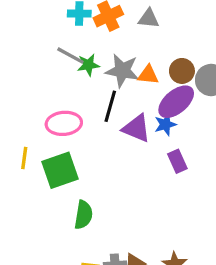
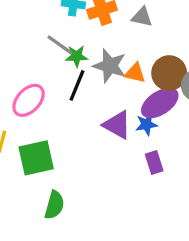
brown circle: (182, 71) -> (169, 73), size x1.4
black line: (110, 106) -> (77, 85), moved
pink ellipse: (64, 123) -> (29, 100), moved, turned -48

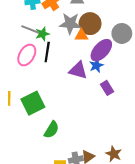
gray star: (110, 66) -> (70, 23), moved
brown circle: (169, 73) -> (90, 24), moved
pink ellipse: (29, 100) -> (27, 55), moved
green semicircle: (54, 205) -> (52, 130), turned 30

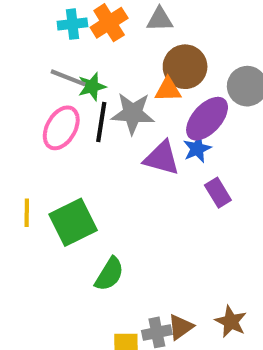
gray star: (70, 23) -> (133, 113), moved

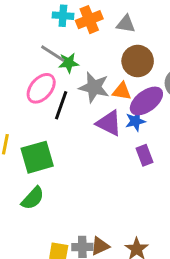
orange triangle: (168, 90) -> (122, 91), moved
black line: (101, 122) -> (61, 105), moved
green semicircle: (109, 274) -> (33, 198), moved

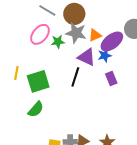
brown circle: (138, 61) -> (74, 14), moved
green star: (69, 63) -> (58, 42), moved
orange triangle: (122, 91) -> (95, 35), turned -32
black line: (61, 105) -> (75, 77), moved

